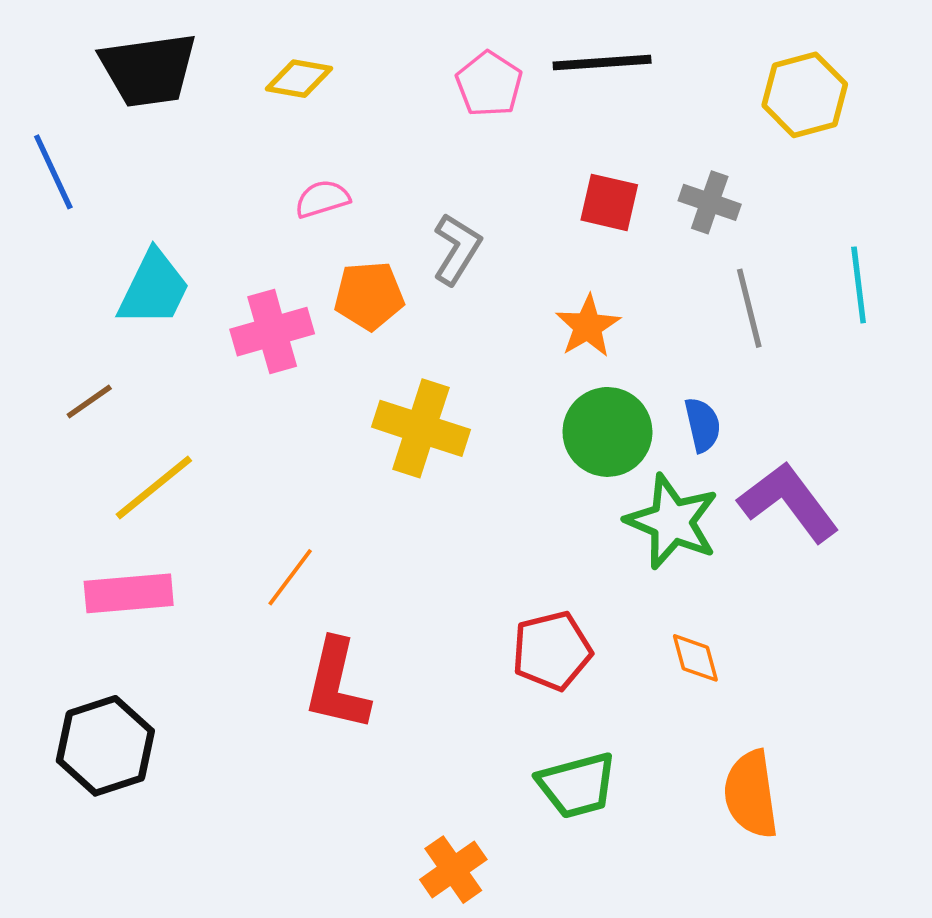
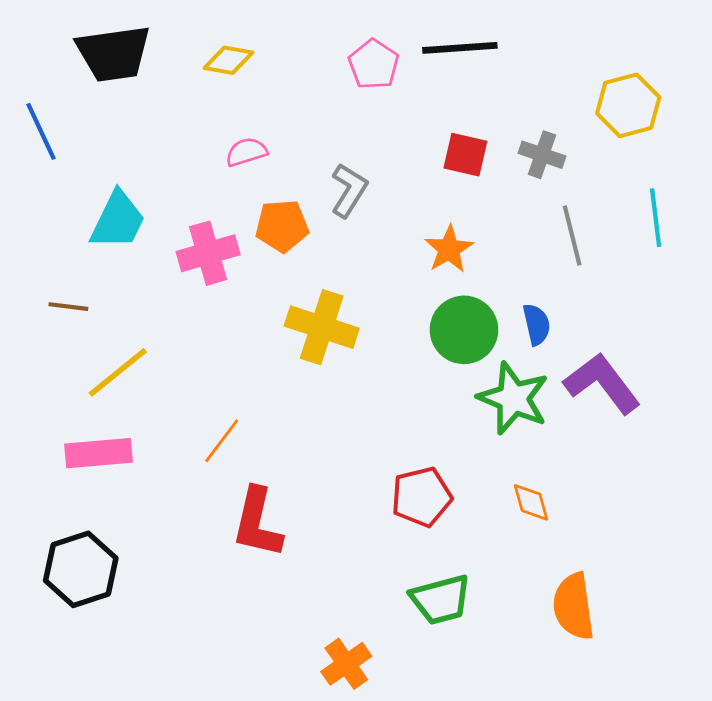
yellow hexagon: (805, 95) -> (628, 105), moved
brown line: (89, 401) -> (68, 307), turned 42

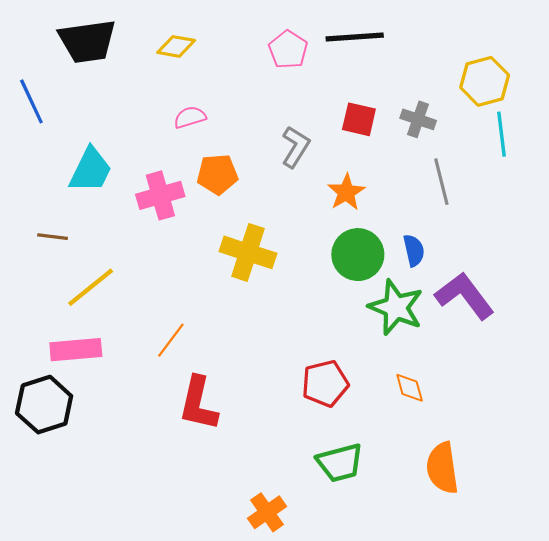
gray L-shape: (349, 190) -> (296, 147), moved
cyan line: (656, 218) -> (502, 134), moved
black hexagon: (81, 569) -> (44, 405), moved

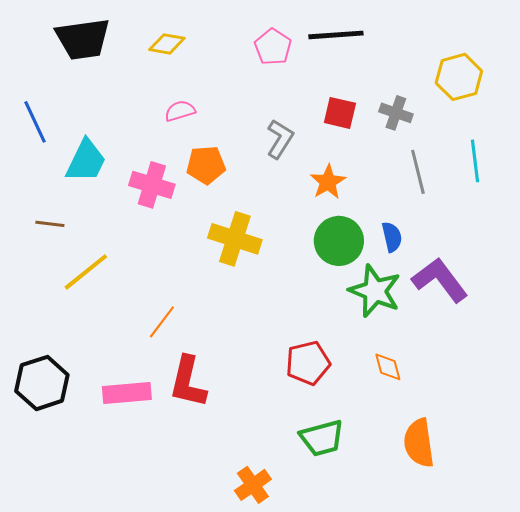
blue line: (31, 101) -> (35, 122), moved
cyan line: (502, 134) -> (475, 161), moved
pink cross: (160, 195) -> (152, 185), turned 33
pink rectangle: (76, 350) -> (127, 393), moved

